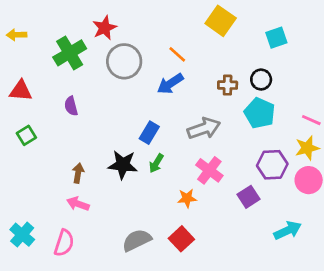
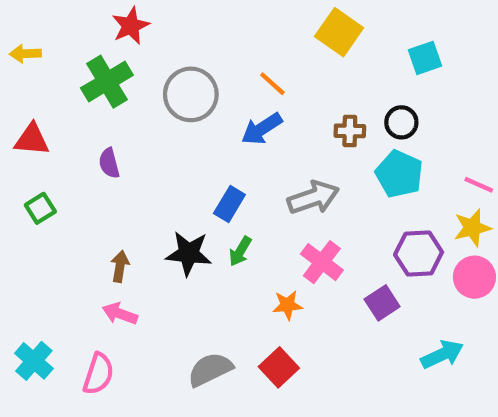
red star: (105, 28) -> (131, 26), moved

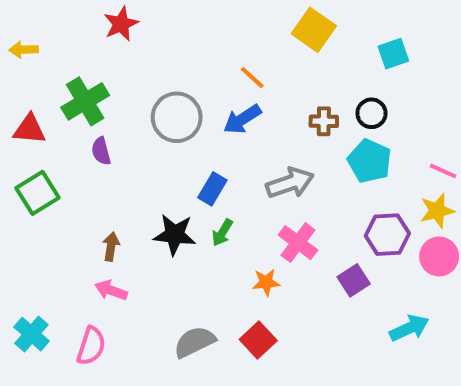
green cross: (107, 82) -> (85, 101), moved
gray circle: (191, 94) -> (177, 117), moved
green square: (40, 208) -> (37, 193), size x1.5

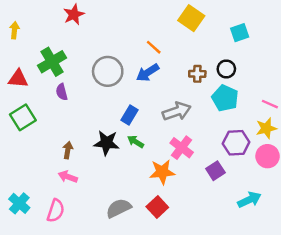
yellow arrow: (24, 50) -> (14, 30), turned 98
green arrow: (222, 233) -> (136, 142), turned 91
orange star: (266, 282) -> (162, 172), size x1.5

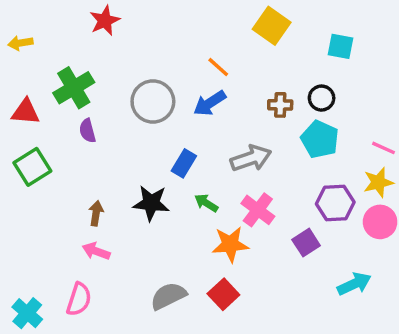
yellow arrow: (14, 30) -> (20, 43), turned -105
cyan square: (240, 33) -> (340, 46), turned 30
green arrow: (136, 142) -> (206, 203), moved
cyan cross: (19, 203) -> (27, 313), moved

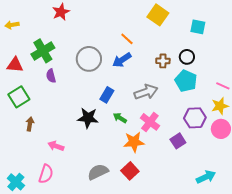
brown arrow: (96, 213) -> (30, 124), moved
cyan arrow: (354, 284) -> (206, 177), moved

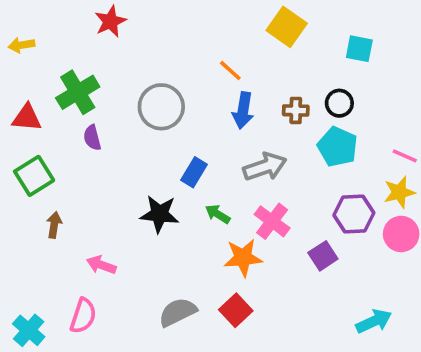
blue arrow: (122, 60) -> (243, 110), moved, turned -48

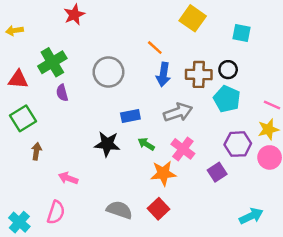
brown cross: (296, 110) -> (199, 74), size x1.5
blue rectangle: (194, 172) -> (130, 116), turned 48
gray semicircle: (178, 312) -> (119, 210), turned 45

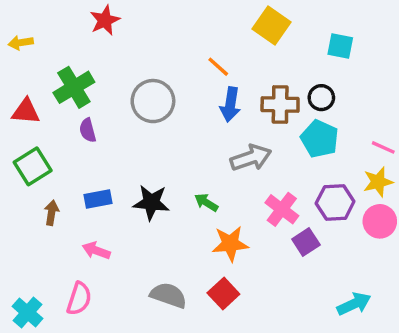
blue rectangle: (130, 116) -> (98, 199), moved
pink cross: (183, 149) -> (282, 209), moved

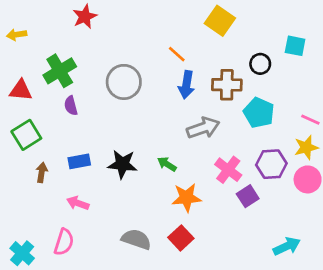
cyan square: (340, 46) -> (295, 46), moved
black circle: (321, 98) -> (260, 64), moved

